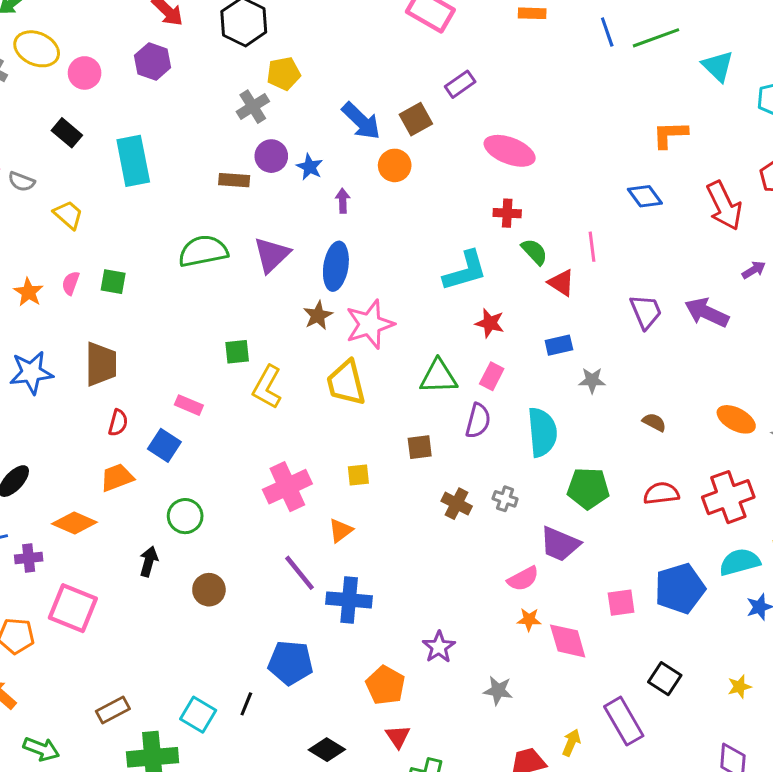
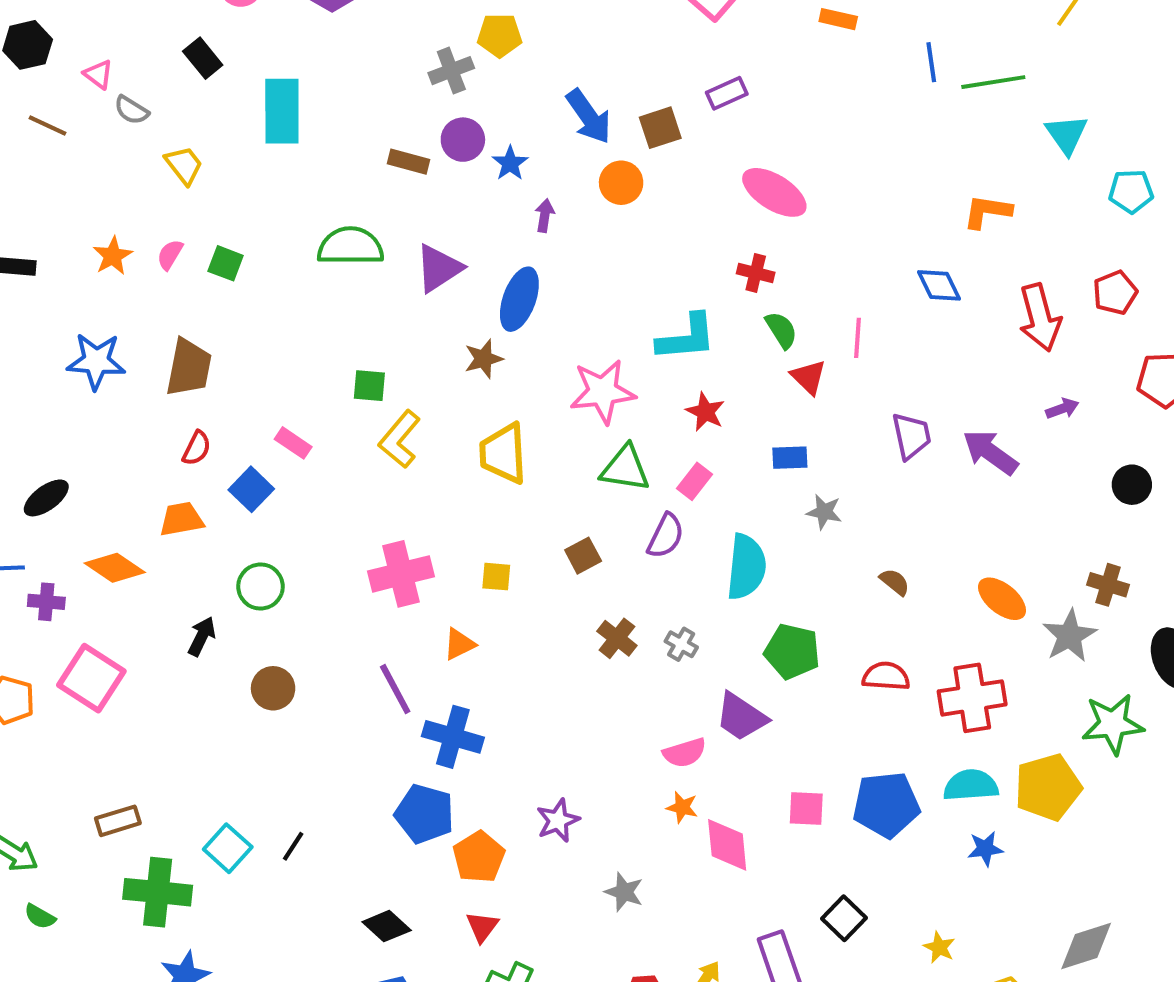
pink star: (370, 324) -> (603, 392), moved
brown square: (420, 447) -> (583, 556), turned -32
blue pentagon: (290, 663) -> (425, 814), moved
yellow star: (739, 687) -> (939, 947), turned 30

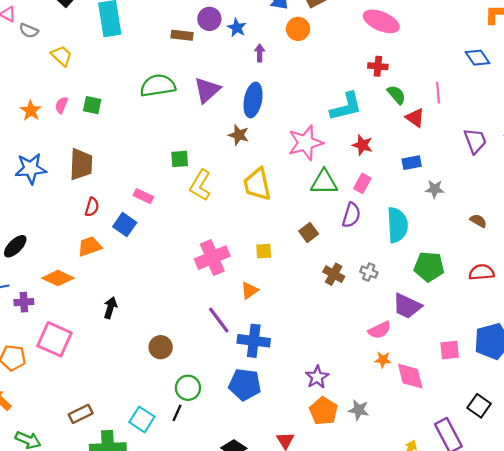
brown star: (484, 359) -> (239, 135), turned -30
green circle: (261, 587) -> (188, 388), moved
brown circle: (273, 688) -> (161, 347), moved
orange pentagon: (479, 857) -> (324, 411), moved

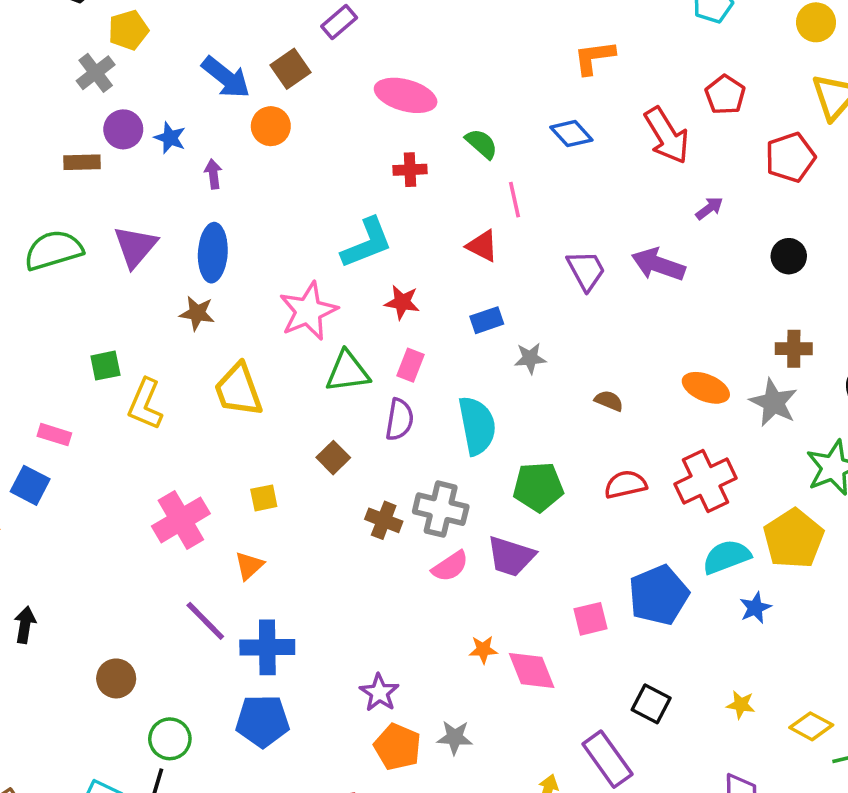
green semicircle: (396, 95) -> (481, 144), moved
gray cross: (369, 272) -> (441, 509), size x1.8
pink semicircle: (380, 330) -> (450, 566), moved

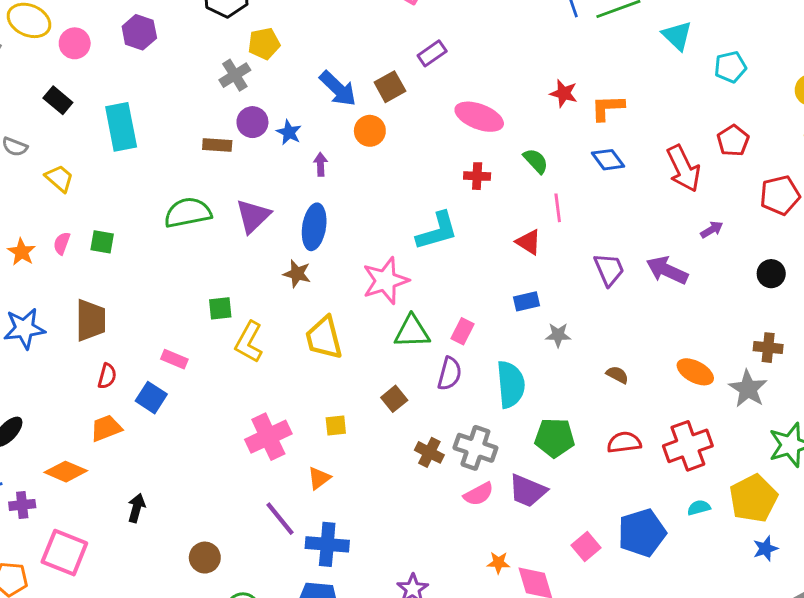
orange L-shape: (594, 57) -> (608, 108), moved
red star: (402, 302) -> (564, 93), moved
cyan semicircle: (727, 557) -> (699, 508), size x0.6
blue star: (755, 608) -> (765, 549), moved
pink square: (590, 619) -> (586, 546), turned -32

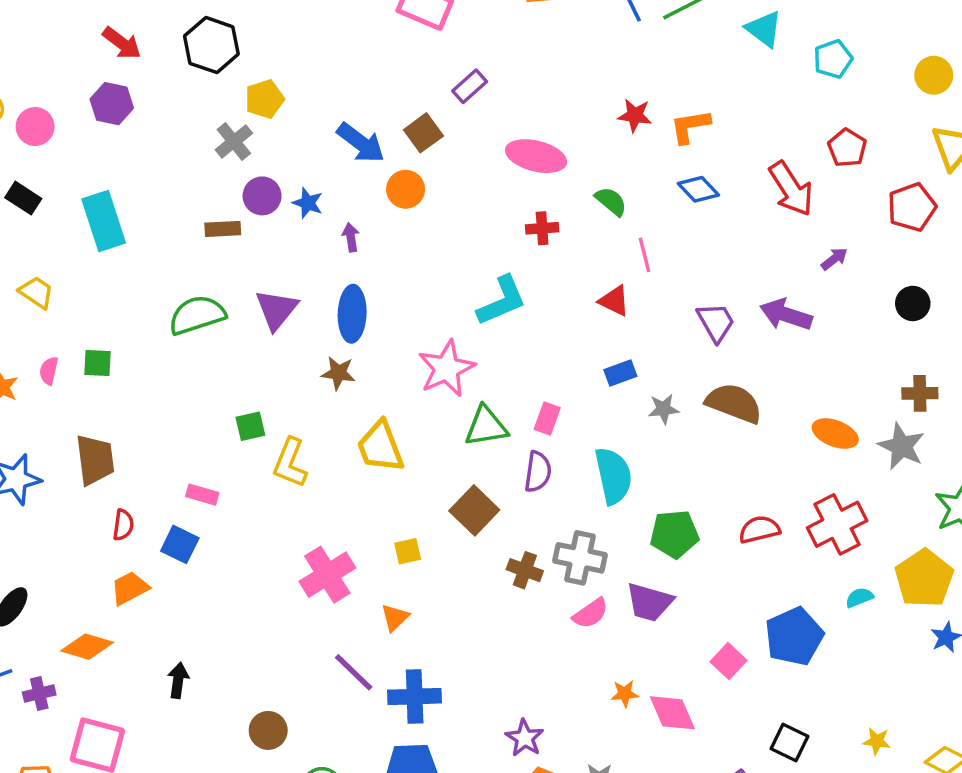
brown semicircle: (617, 375) -> (734, 403), moved, size x2.0
brown square: (394, 399) -> (474, 510), size x1.5

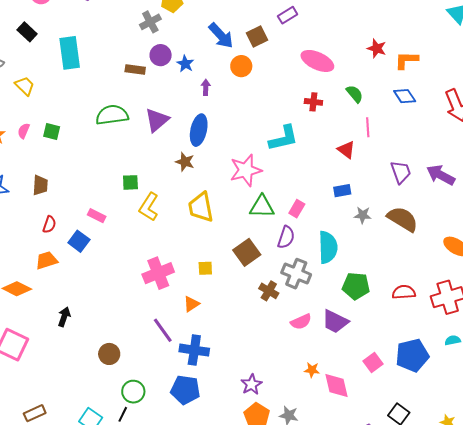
brown trapezoid: (95, 460) -> (40, 185), size x0.7
gray cross: (580, 558) -> (296, 274), moved

